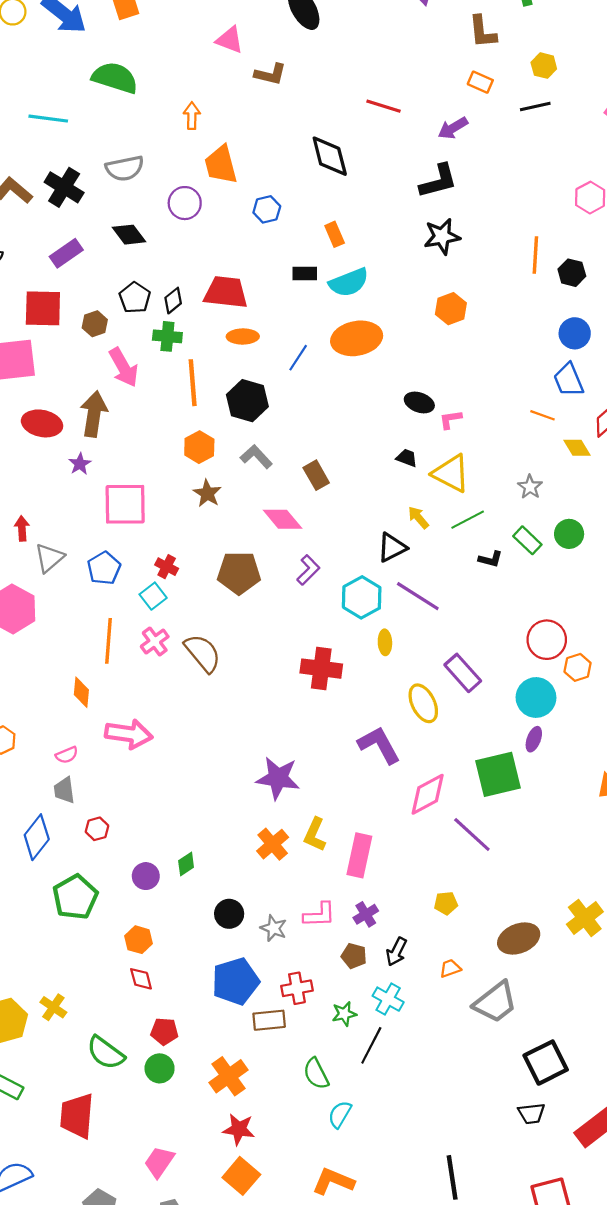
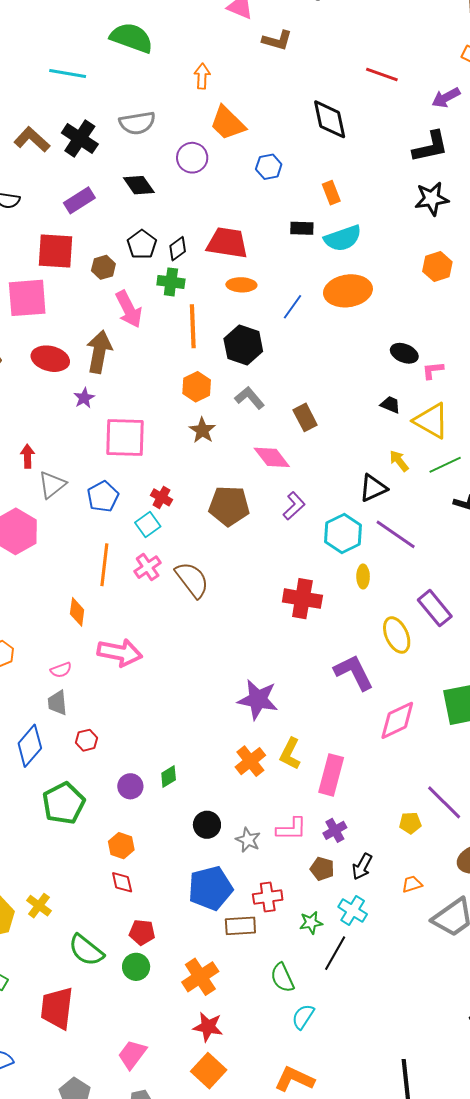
orange trapezoid: (221, 165) -> (227, 123), turned -33
purple line: (472, 834) -> (444, 802), moved

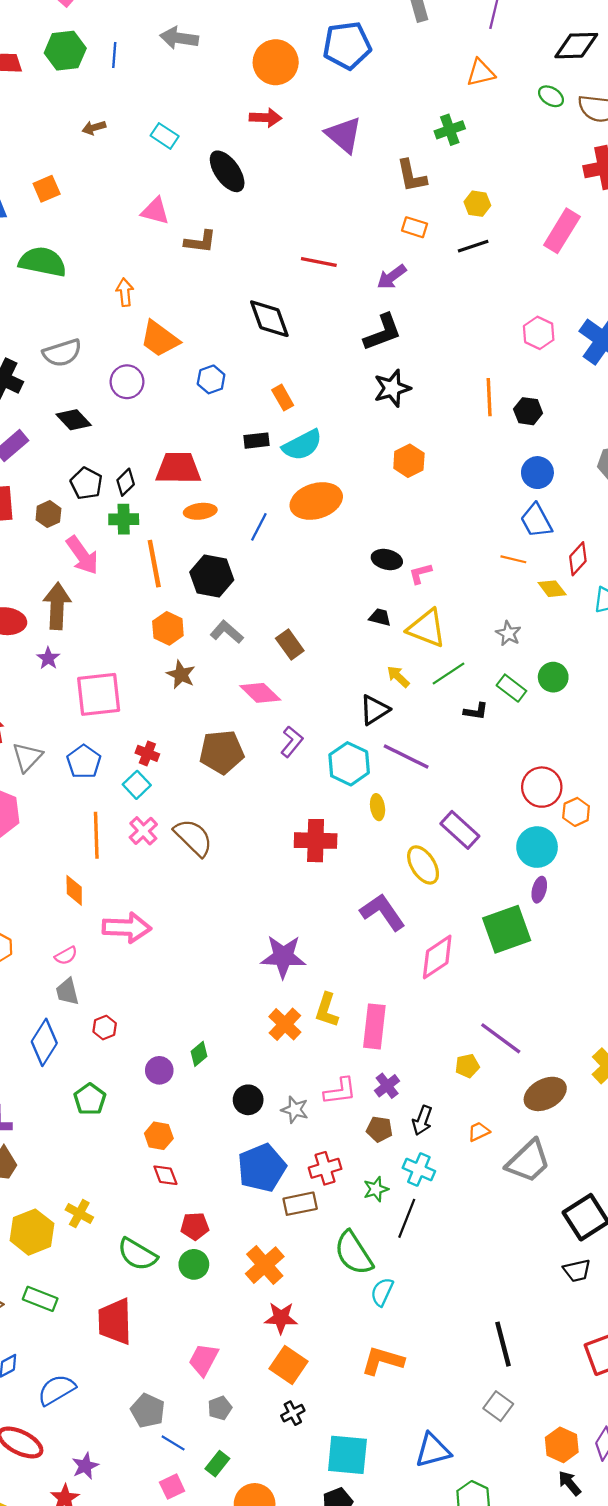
green pentagon: (64, 803) -> (90, 1099), size x0.7
green semicircle: (282, 978) -> (354, 1253), size x1.4

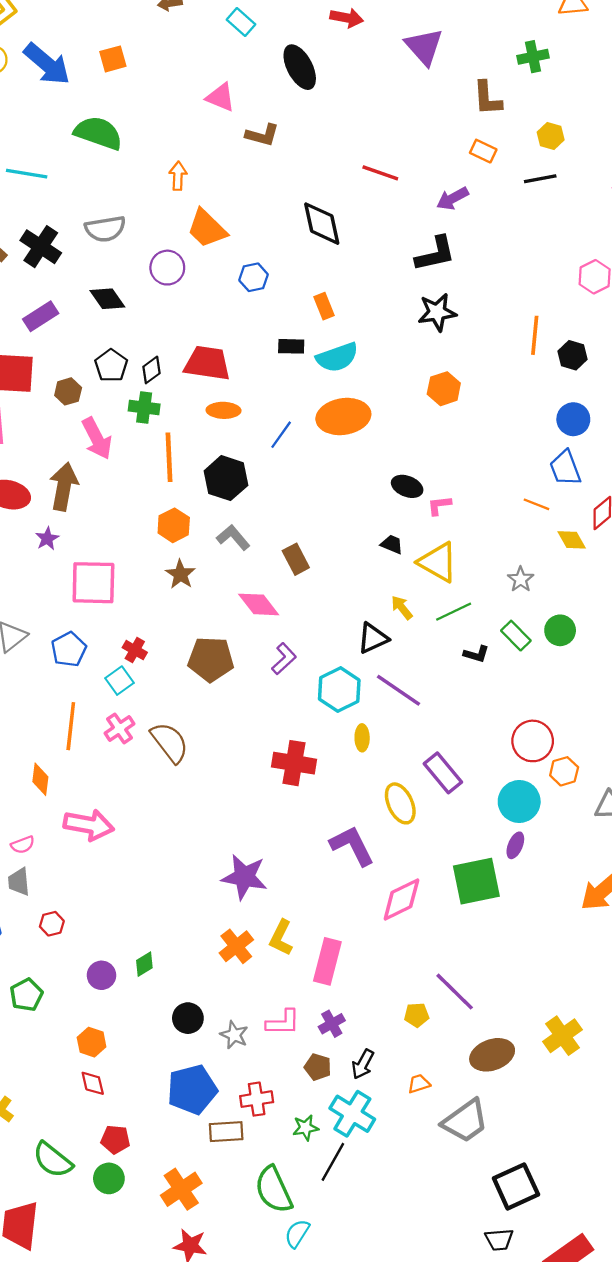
cyan cross: (419, 1169) -> (352, 1114), size x1.4

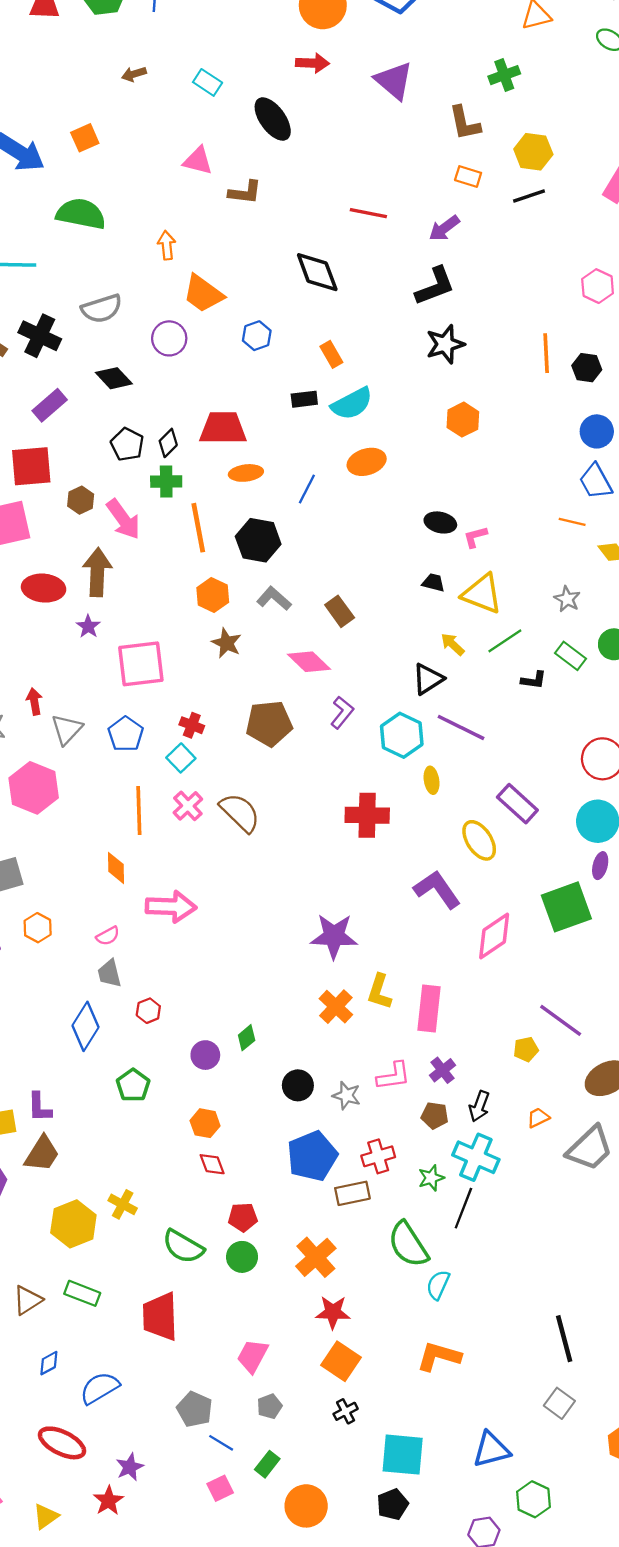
yellow hexagon: (551, 136) -> (533, 152), size x1.4
brown hexagon: (68, 391) -> (81, 500), moved
orange ellipse: (343, 417) -> (367, 462), size x0.7

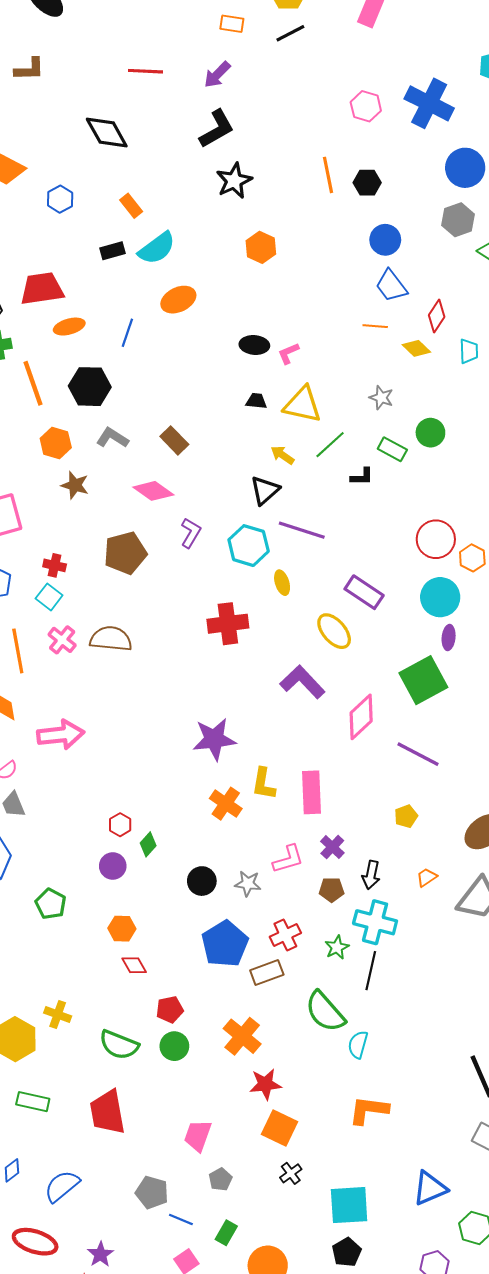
brown semicircle: (240, 813) -> (111, 639), turned -30
red hexagon: (148, 1011) -> (120, 825), moved
purple line: (561, 1020) -> (418, 754), moved

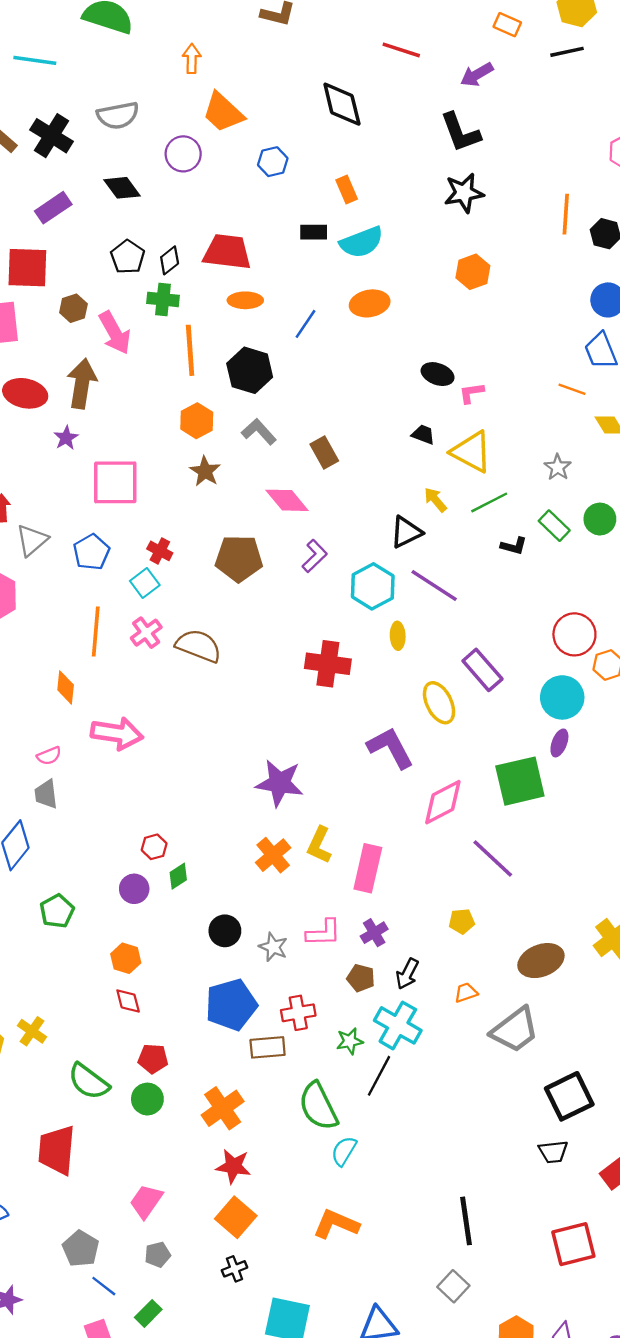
black L-shape: (217, 129) -> (460, 132), turned 84

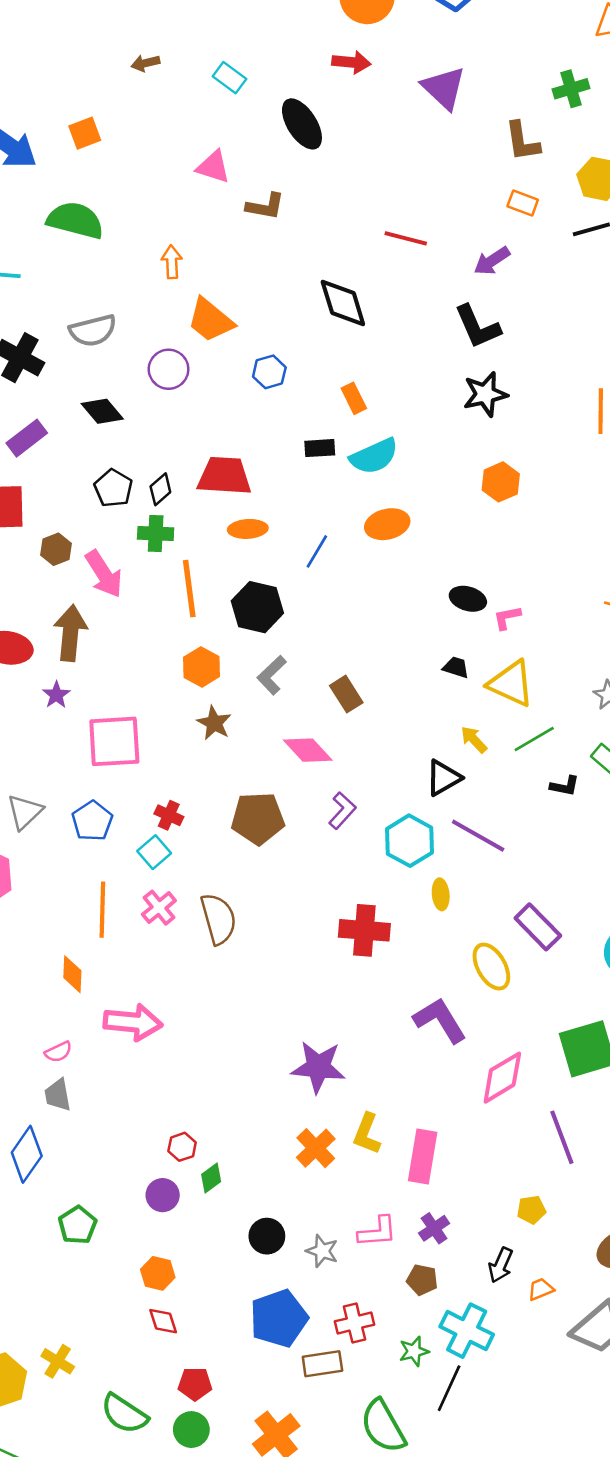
gray L-shape: (259, 432) -> (272, 675), turned -88
brown semicircle: (199, 646) -> (218, 919), turned 57
purple line: (493, 859) -> (562, 1137), turned 30
black arrow: (407, 974) -> (501, 1265), moved

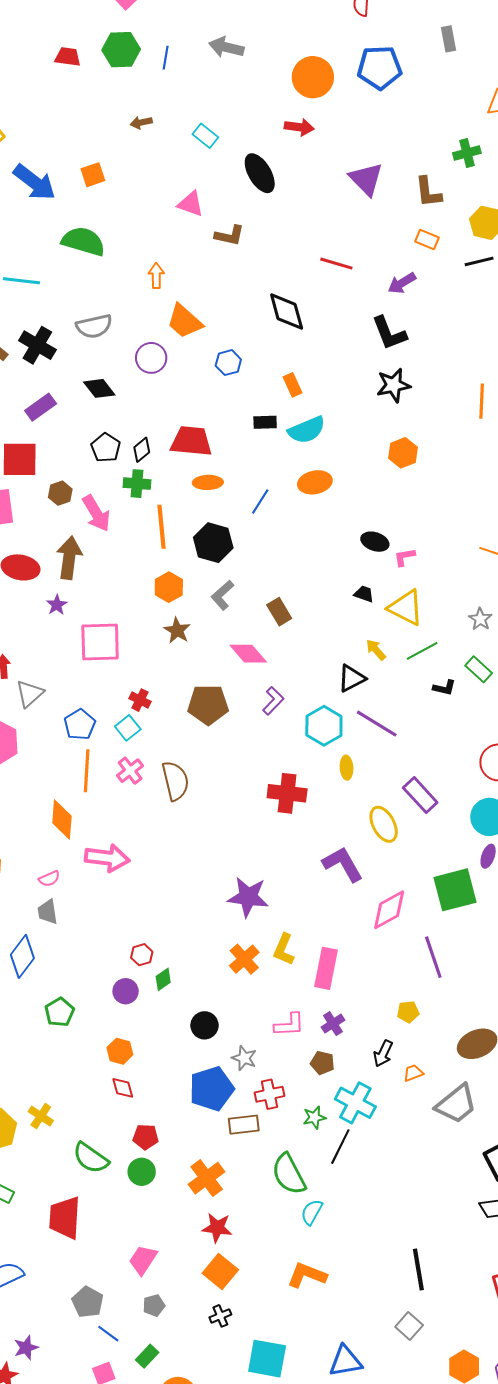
purple triangle: (444, 88) -> (366, 179), moved
blue pentagon: (92, 821) -> (80, 725), moved
orange diamond: (72, 974) -> (62, 820), size x1.4
gray star: (322, 1251) -> (244, 1058), moved

